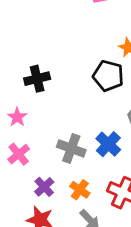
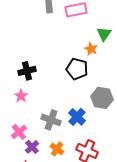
pink star: (17, 117) -> (21, 96), moved
pink cross: (19, 154) -> (19, 132), moved

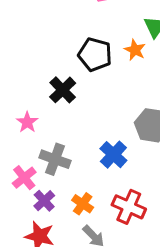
black pentagon: (77, 69) -> (95, 55), moved
black cross: (27, 71) -> (63, 90), moved, turned -30
gray cross: (51, 120) -> (55, 159), moved

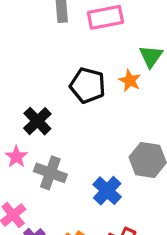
black cross: (63, 90) -> (37, 121), moved
gray cross: (55, 159) -> (50, 173), moved

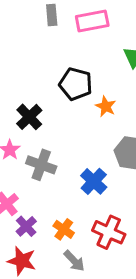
orange star: (130, 81) -> (106, 106), moved

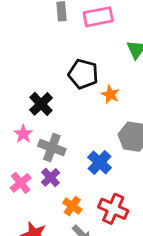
purple cross: (26, 226) -> (51, 177), moved

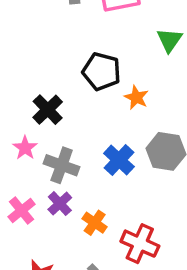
blue cross: (100, 162) -> (119, 160), moved
orange cross: (72, 206) -> (95, 223), moved

